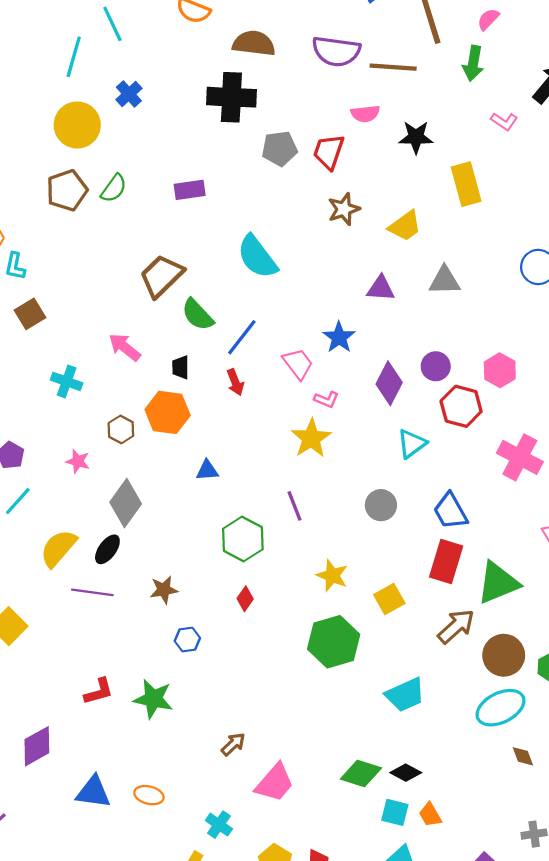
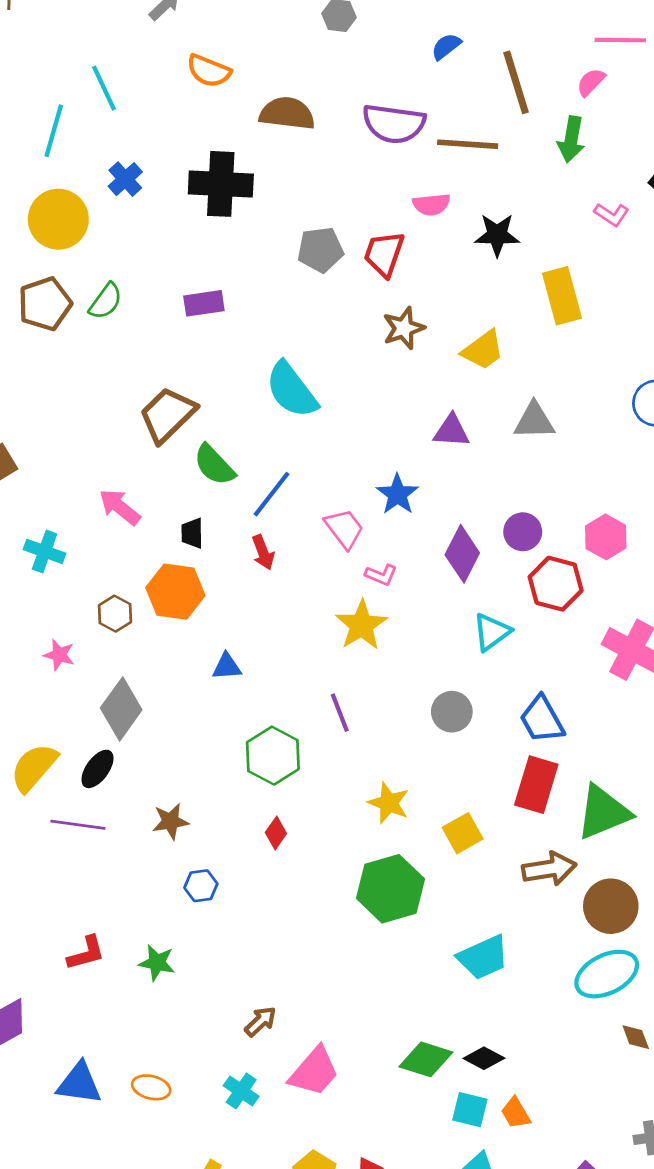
black cross: (231, 97) -> (221, 184), moved
brown arrow: (456, 626) -> (549, 869), turned 33
green star: (153, 699) -> (157, 963), size x0.7
cyan cross: (219, 825) -> (241, 1091), moved

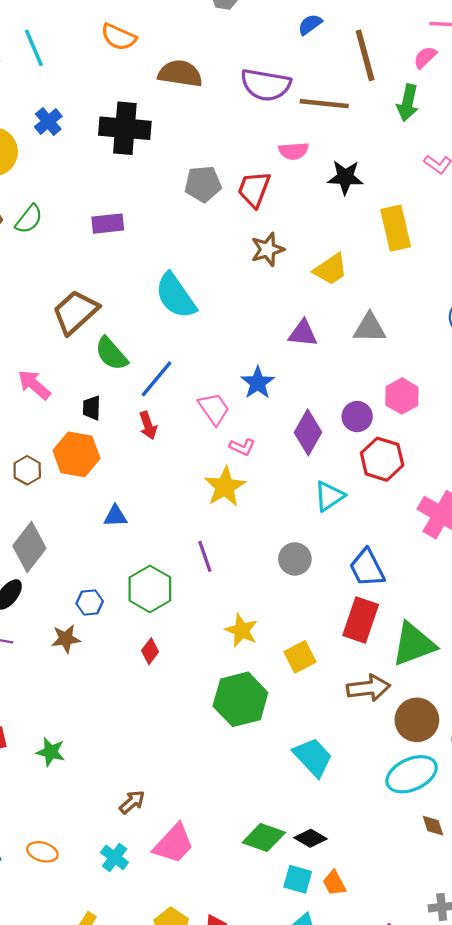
pink hexagon: (606, 537) -> (402, 396), moved
blue hexagon: (201, 886) -> (90, 602), moved
cyan trapezoid: (483, 957) -> (313, 757), turned -111

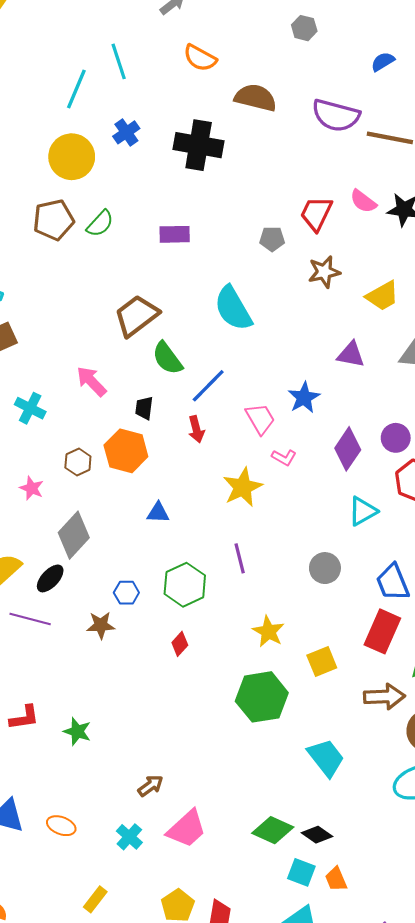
pink semicircle: (294, 151) -> (363, 201), moved, turned 36
gray pentagon: (203, 184) -> (272, 239), moved, size x0.7
yellow star: (225, 487) -> (243, 487), moved

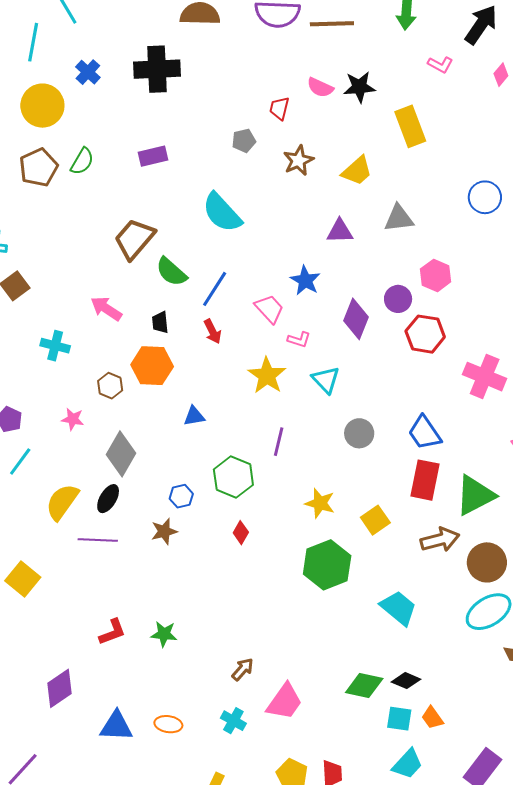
red trapezoid: (316, 214) -> (279, 108), size x0.7
cyan triangle: (363, 511) -> (326, 380), moved, turned -32
purple line: (240, 558) -> (279, 442), turned 40

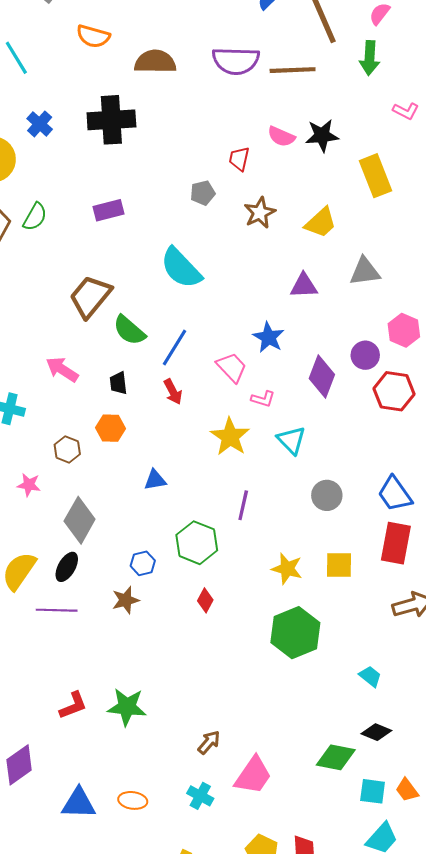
orange hexagon: (152, 366) -> (111, 428), size x0.7
yellow square: (375, 520) -> (339, 565), moved, turned 36
cyan trapezoid: (399, 608) -> (370, 676), size x0.6
green star: (164, 634) -> (127, 707), size x1.4
black diamond: (406, 681) -> (376, 732), moved

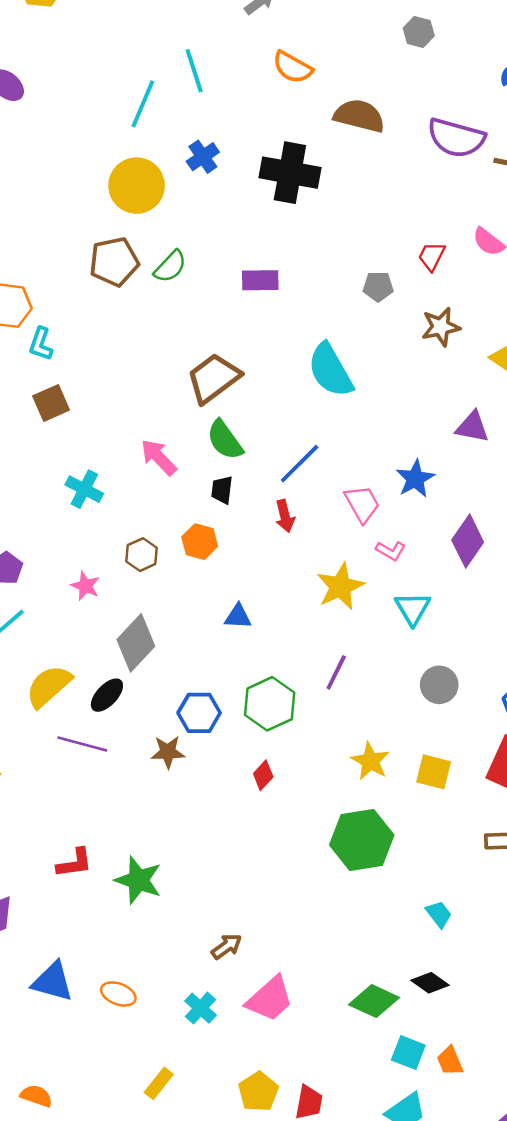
green semicircle: (129, 330) -> (225, 440), moved
blue hexagon: (143, 563) -> (199, 713), size x1.4

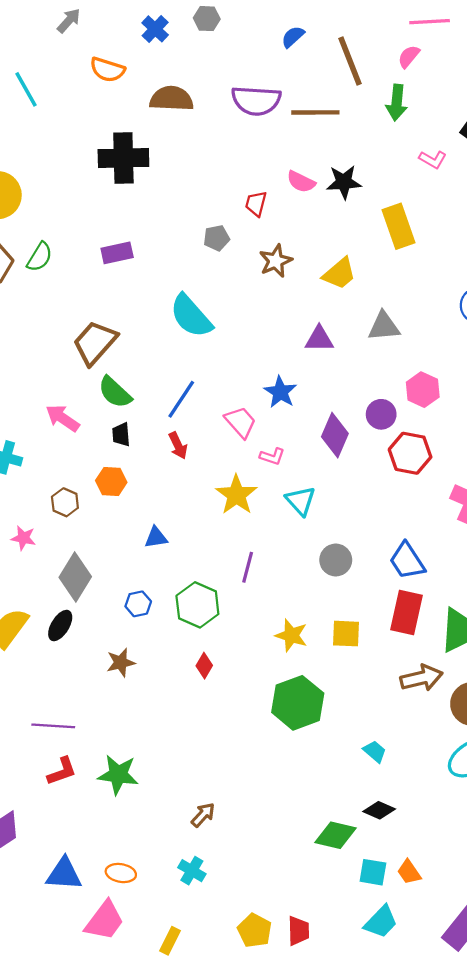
blue cross: (203, 157) -> (155, 29), moved
blue hexagon: (199, 713) -> (138, 604), moved, size x0.7
purple line: (82, 744) -> (53, 726), moved
pink trapezoid: (270, 999) -> (105, 921), moved

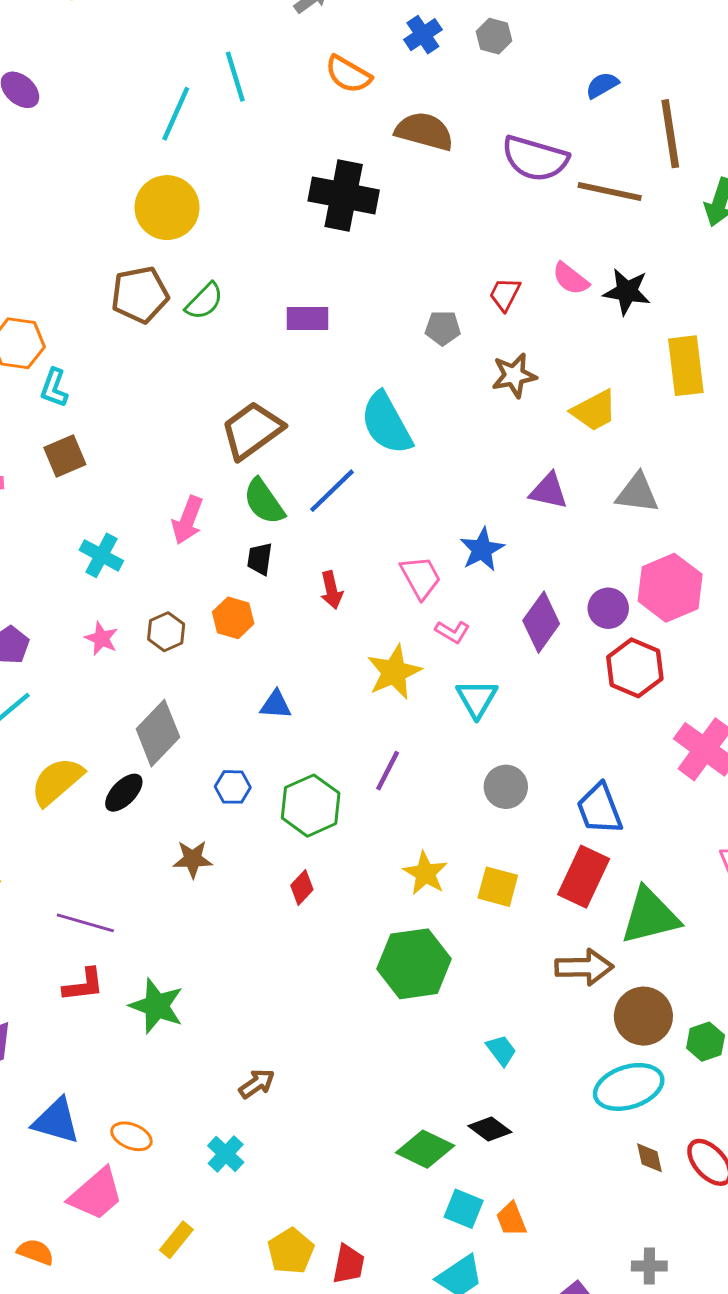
pink hexagon: (423, 390) -> (670, 588), size x1.4
blue line: (181, 399) -> (332, 491), moved
pink arrow: (63, 418) -> (187, 520), turned -116
pink star: (23, 538) -> (101, 639), moved

